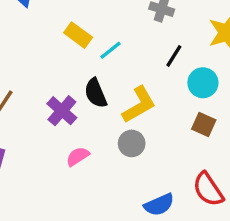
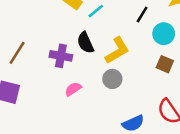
purple cross: (62, 111) -> (61, 56), turned -30

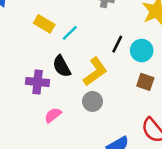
black line: (142, 14) -> (117, 44), moved

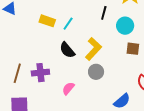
black line: (117, 44) -> (104, 13), moved
purple cross: (38, 82) -> (40, 73), moved

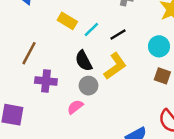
black line: (104, 13) -> (118, 34), moved, turned 32
gray circle: (96, 72) -> (89, 86), moved
brown line: (17, 73) -> (29, 53), moved

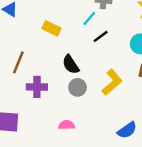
cyan line: (91, 29) -> (89, 18), moved
yellow L-shape: (115, 66) -> (112, 82), moved
pink semicircle: (75, 107) -> (67, 125), moved, turned 42

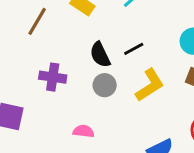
black line: (101, 36) -> (134, 49), moved
brown line: (18, 62) -> (37, 21), moved

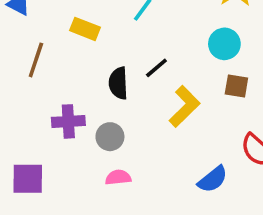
black semicircle: (100, 55) -> (118, 83), turned 35
gray circle: (105, 85) -> (110, 137), moved

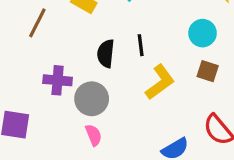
black line: (156, 68) -> (141, 45), turned -65
gray circle: (110, 137) -> (92, 99), size x1.4
pink semicircle: (118, 177) -> (94, 135), turned 65

